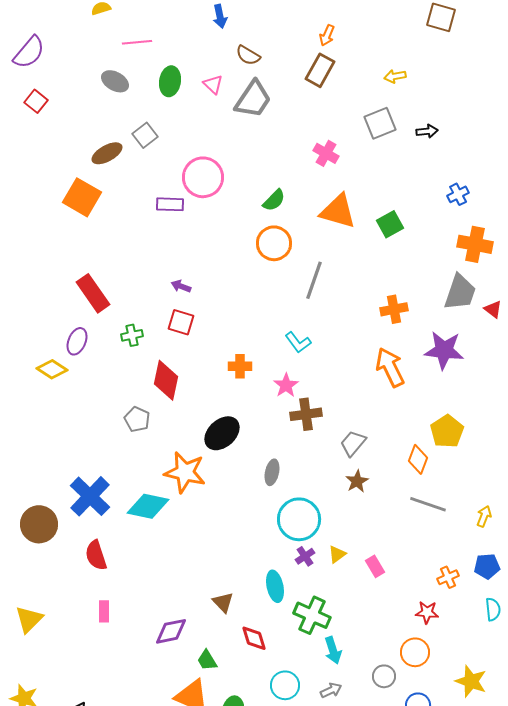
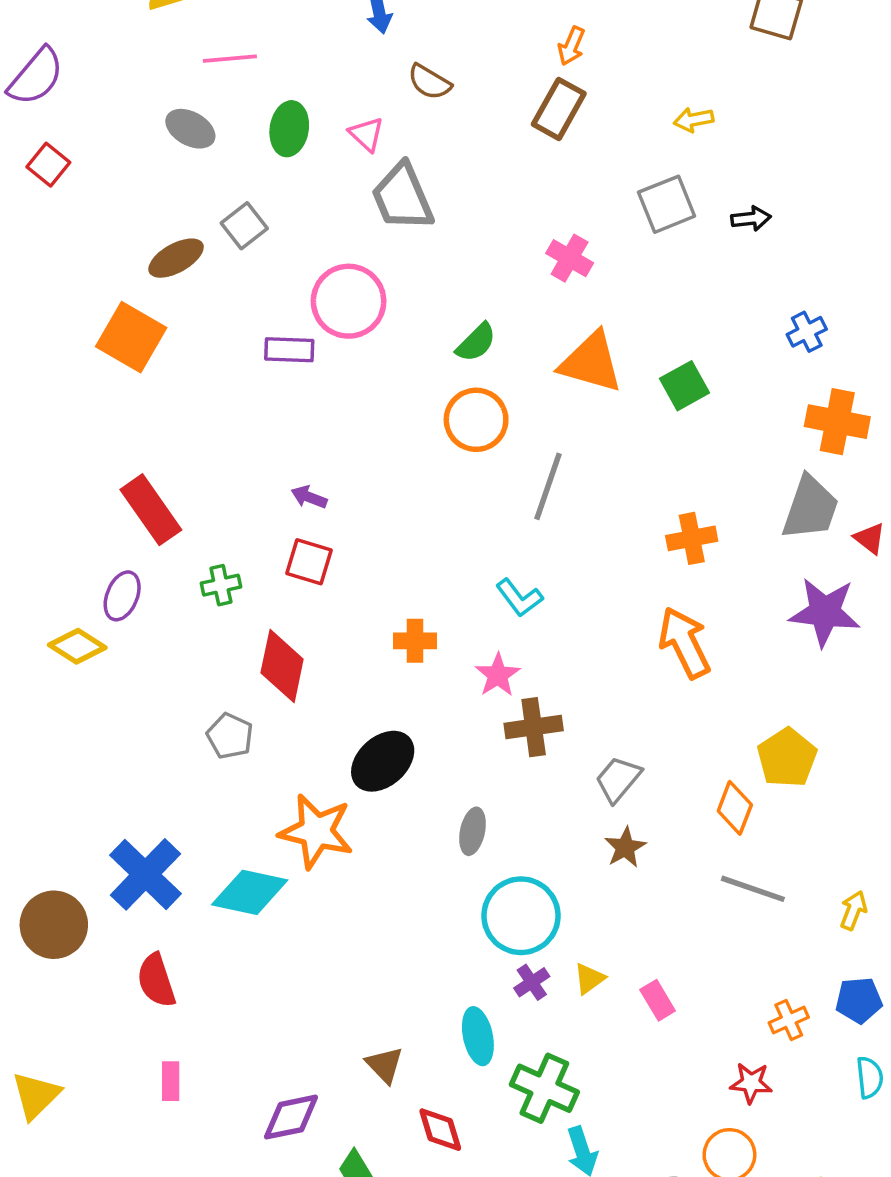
gray trapezoid: (253, 99) -> (402, 197), moved, turned 123
purple star: (444, 350) -> (825, 612), moved

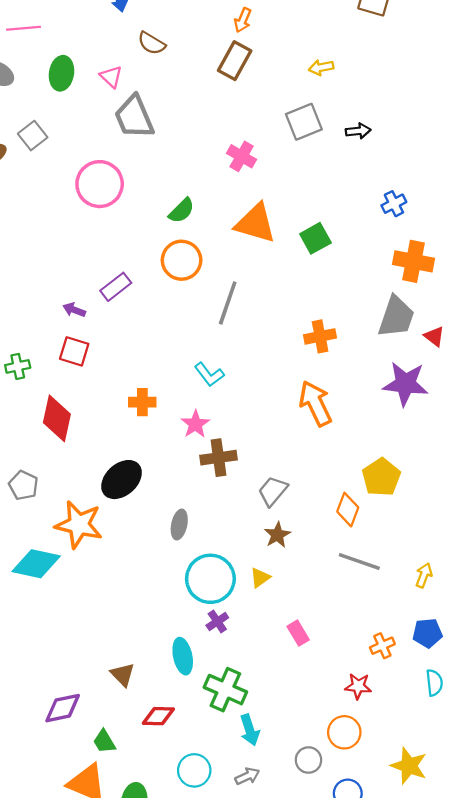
purple rectangle: (289, 350) -> (116, 287), moved, turned -40
gray pentagon: (230, 736) -> (23, 485), moved
yellow triangle: (589, 979) -> (260, 578), moved
red diamond: (440, 1130) -> (158, 716), turned -72

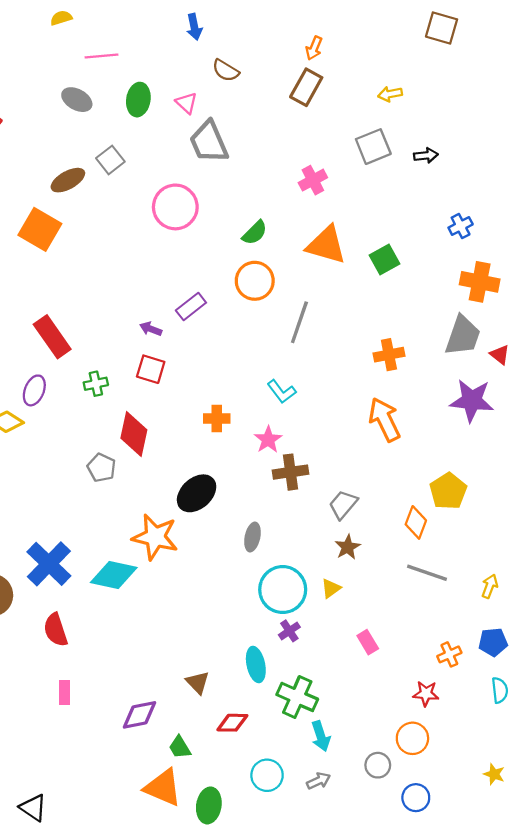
pink cross: (242, 156) -> (313, 180), turned 32
gray pentagon: (23, 485) -> (101, 468), moved
yellow star: (409, 766) -> (494, 774), moved, size x0.6

